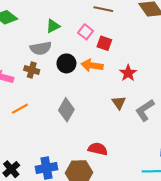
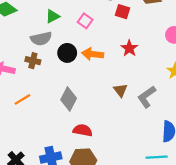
red square: (104, 43) -> (122, 12), moved
red star: (128, 73) -> (129, 48), moved
red semicircle: (98, 149) -> (83, 130), moved

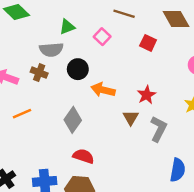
red square: (122, 12) -> (148, 43), moved
red star: (129, 48) -> (147, 95), moved
orange arrow: (93, 54) -> (103, 90), moved
gray L-shape: (147, 97) -> (158, 129), turned 145

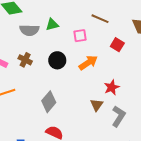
pink square: (102, 37) -> (80, 36), turned 32
gray semicircle: (51, 50) -> (29, 30), moved
orange arrow: (103, 90) -> (88, 63), moved, turned 126

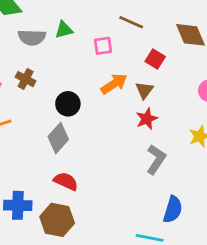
black circle: (57, 60) -> (68, 104), moved
brown triangle: (97, 105) -> (144, 90), moved

